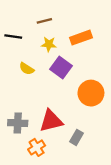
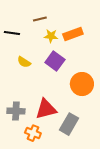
yellow star: (49, 44) -> (51, 36), moved
gray rectangle: (77, 137) -> (69, 124), size x1.5
orange cross: (37, 147) -> (33, 133), turned -35

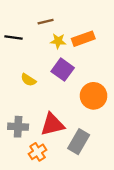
yellow semicircle: (24, 62) -> (28, 80), moved
orange cross: (33, 133) -> (38, 152), turned 35

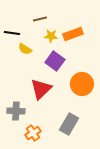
yellow semicircle: (28, 80) -> (25, 49), moved
red triangle: (52, 124) -> (41, 89), moved, turned -30

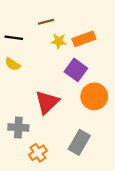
yellow semicircle: (25, 49) -> (13, 64), moved
purple square: (55, 61) -> (76, 70), moved

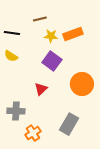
purple square: (76, 70) -> (52, 61), moved
red triangle: (47, 102) -> (41, 89), size x0.6

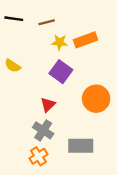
black line: (12, 33) -> (14, 19), moved
gray cross: (16, 111) -> (43, 130), moved, turned 30
gray rectangle: (69, 124) -> (81, 146), turned 60

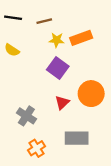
yellow semicircle: (13, 66) -> (12, 50), moved
red triangle: (48, 105) -> (62, 103), moved
gray cross: (43, 130) -> (26, 116), moved

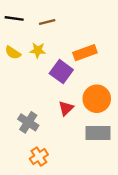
orange rectangle: (81, 38) -> (85, 53), moved
yellow star: (57, 40) -> (38, 50), moved
gray rectangle: (77, 138) -> (98, 133), moved

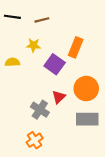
yellow semicircle: (13, 53) -> (12, 62), moved, turned 144
orange rectangle: (85, 53) -> (76, 47), turned -48
gray cross: (28, 122) -> (40, 110), moved

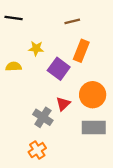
brown line: (42, 20) -> (72, 21), moved

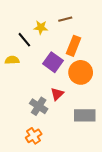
black line: (14, 18) -> (24, 40), moved, turned 42
yellow star: (36, 48) -> (41, 27), moved
orange circle: (93, 95) -> (81, 72), moved

